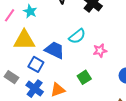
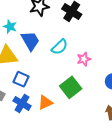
blue trapezoid: (55, 50) -> (30, 41), moved, turned 40
green square: (84, 77) -> (71, 87), size x1.5

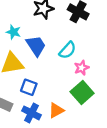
pink star: (84, 59) -> (82, 68), moved

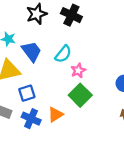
blue square: (29, 87) -> (27, 93), turned -35

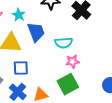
cyan semicircle: (63, 54) -> (64, 43), turned 30

